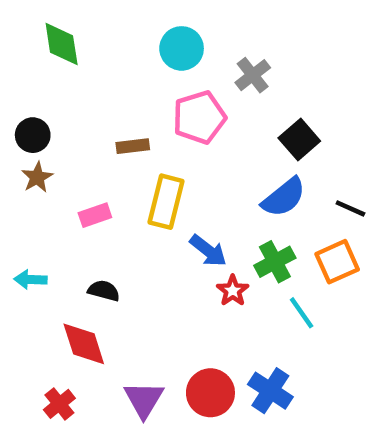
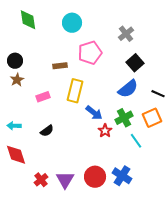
cyan circle: (182, 48) -> (72, 23), moved
gray cross: (253, 75) -> (126, 34), moved
black semicircle: (104, 291) -> (47, 131), turned 128
red diamond: (84, 344) -> (16, 155), moved
red cross: (59, 404) -> (41, 180), moved

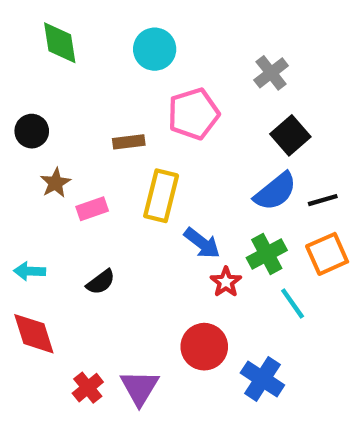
brown star: (17, 80) -> (55, 183), moved
black line: (158, 94) -> (323, 200), moved, turned -40
red circle: (95, 177) -> (204, 347), moved

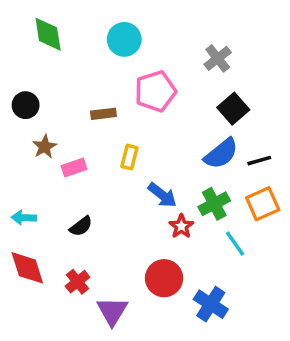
yellow rectangle: (161, 196) -> (129, 157), size x0.6
red cross: (88, 388) -> (78, 282), moved

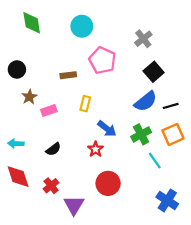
pink pentagon: (155, 91) -> (102, 60), turned -30
red star: (181, 226) -> (96, 149), moved
blue cross: (211, 304) -> (167, 200), moved

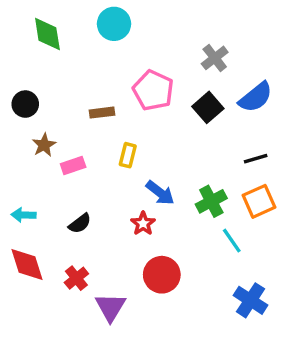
cyan circle: (82, 26) -> (114, 24), moved
black square: (154, 72) -> (208, 107), moved
blue semicircle: (146, 101) -> (256, 97), moved

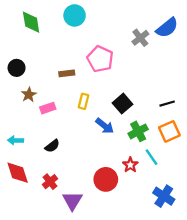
blue semicircle: (256, 97) -> (167, 28), moved
black square: (208, 107) -> (122, 104), moved
red star: (143, 224) -> (130, 165), moved

